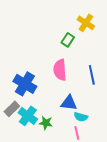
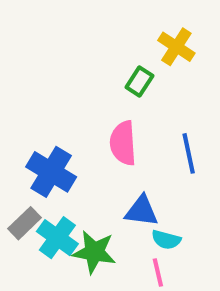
green star: (46, 123) -> (94, 252), size x1.5

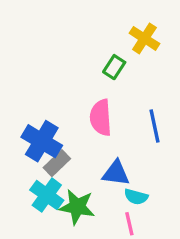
gray rectangle: (25, 223) -> (57, 163), moved

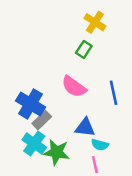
yellow cross: (144, 38) -> (95, 22), moved
pink semicircle: (101, 118) -> (74, 87), turned -50

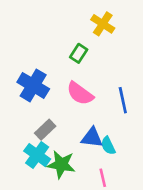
green rectangle: (84, 49) -> (79, 53), moved
blue cross: (31, 104) -> (33, 85), moved
cyan semicircle: (100, 145) -> (108, 146), moved, turned 49

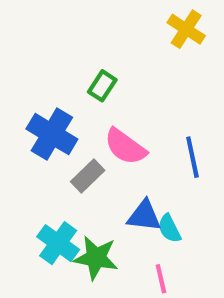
yellow cross: (103, 24) -> (186, 29), moved
green rectangle: (79, 53) -> (102, 86), moved
gray rectangle: (45, 130) -> (88, 176), moved

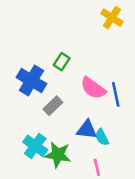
green rectangle: (102, 86) -> (62, 62), moved
pink semicircle: (125, 147) -> (93, 88), moved

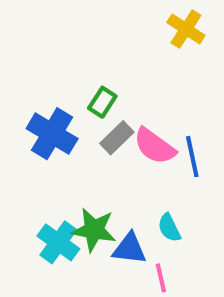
gray rectangle: (53, 106) -> (117, 138), moved
blue triangle: (87, 130) -> (129, 249), moved
green star: (58, 155) -> (94, 230), moved

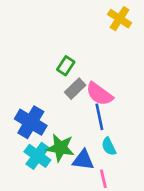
blue cross: (52, 134) -> (31, 122), moved
blue line: (192, 157) -> (99, 117), moved

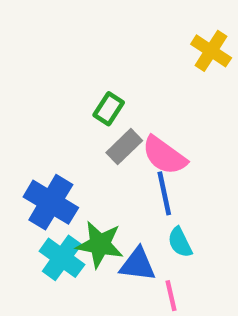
yellow cross: (120, 19) -> (211, 51), moved

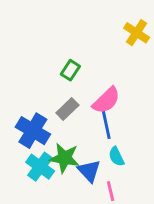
gray rectangle: (124, 147) -> (67, 109), moved
pink semicircle: (164, 155) -> (106, 100), turned -80
blue triangle: (138, 265) -> (89, 171), turned 40

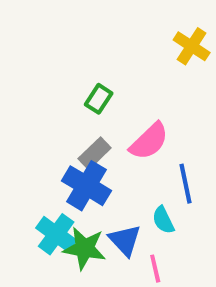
blue line: (106, 125) -> (185, 184), moved
blue cross: (33, 131) -> (86, 186), moved
green star: (65, 158) -> (84, 248), moved

